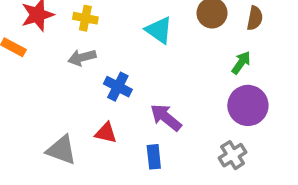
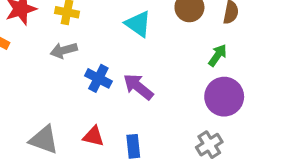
purple arrow: (166, 117) -> (138, 87), moved
red triangle: (106, 133) -> (94, 136), moved

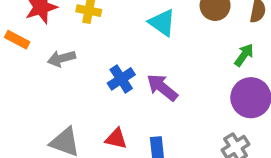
gray arrow: (64, 50) -> (61, 58), moved
blue cross: (98, 78) -> (121, 79), turned 30

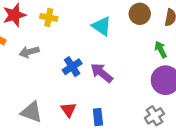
green arrow: (244, 55) -> (161, 49), turned -63
red triangle: (116, 139) -> (68, 110), turned 42

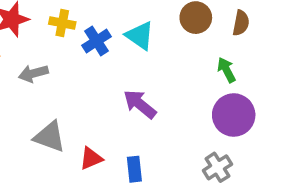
blue cross: (72, 67) -> (97, 41), moved
red triangle: (68, 110) -> (91, 158), turned 42
gray triangle: (32, 112) -> (50, 137), moved

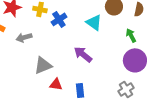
cyan triangle: (140, 36) -> (94, 22), moved
gray triangle: (50, 137) -> (43, 65), moved, turned -42
red triangle: (91, 158) -> (56, 84), turned 32

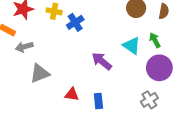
cyan triangle: (94, 22) -> (132, 46), moved
gray arrow: (24, 37) -> (24, 47), moved
gray triangle: (43, 65) -> (40, 73), moved

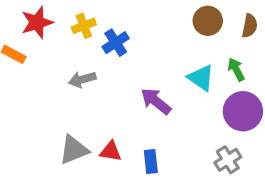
yellow cross: (54, 11) -> (84, 26), turned -32
gray arrow: (24, 47) -> (82, 79), moved
gray triangle: (40, 73) -> (74, 150), moved

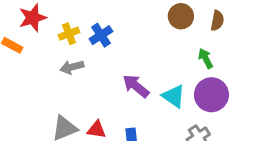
yellow cross: (84, 26) -> (69, 34), moved
cyan triangle: (201, 78) -> (174, 96), moved

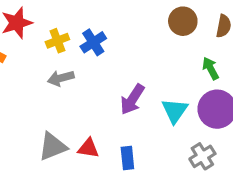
purple arrow: (136, 86) -> (132, 99), turned -96
cyan triangle: (174, 96) -> (175, 111), turned 30

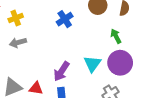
blue cross: (93, 42) -> (65, 19), moved
purple arrow: (132, 99) -> (62, 71), moved

